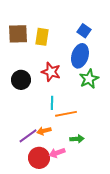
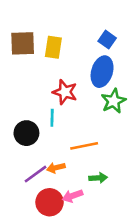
black circle: (21, 80) -> (26, 133), moved
cyan line: (52, 103) -> (52, 118), moved

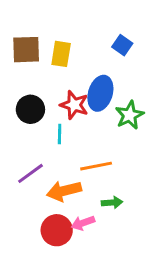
blue ellipse: (102, 72) -> (100, 93), moved
black circle: (26, 133) -> (30, 109), moved
orange arrow: (56, 168) -> (64, 191), size x1.6
purple line: (35, 174) -> (30, 173), moved

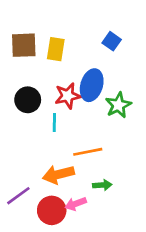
red star: (74, 105) -> (68, 96), turned -30
purple line: (30, 173) -> (18, 196), moved

